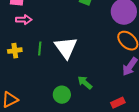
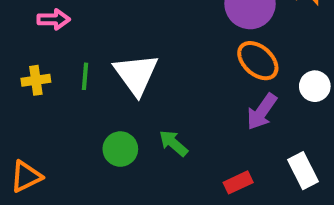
green circle: (62, 95) -> (120, 149), moved

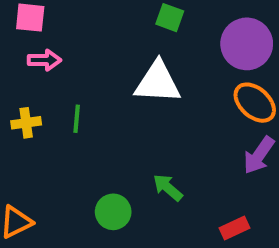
white triangle: (136, 74) -> (158, 82), moved, turned -51
green circle: (120, 149) -> (113, 212), moved

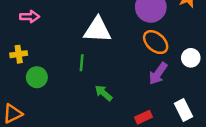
green line: (77, 119) -> (82, 63), moved
green circle: (113, 212) -> (37, 77), moved

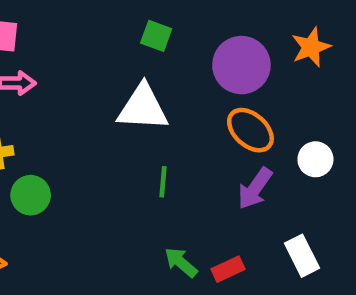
green line: (82, 63) -> (163, 182), moved
green arrow: (104, 93) -> (181, 262), moved

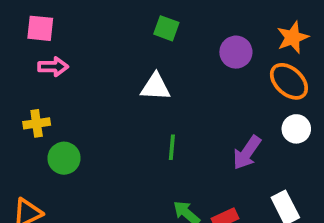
purple circle: (241, 65) -> (236, 52), size x0.7
white triangle: (143, 108) -> (155, 87), size x0.7
orange ellipse: (250, 130) -> (289, 81), moved

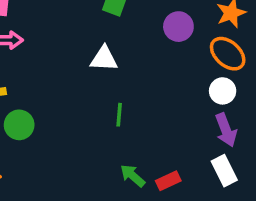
white circle: (296, 129) -> (223, 91), moved
purple arrow: (247, 153) -> (226, 130), moved, turned -56

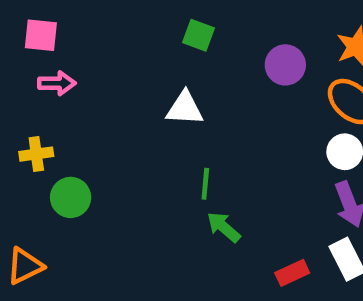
green arrow: (133, 176) -> (224, 227), moved
red rectangle: (168, 181) -> (292, 273), moved

